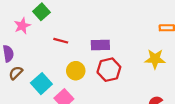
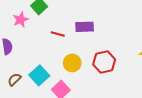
purple rectangle: (100, 45) -> (85, 27), moved
brown semicircle: (16, 73) -> (14, 79), moved

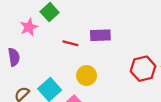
red hexagon: (104, 62) -> (143, 69), moved

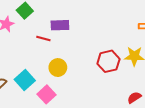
purple rectangle: (100, 35) -> (60, 25), moved

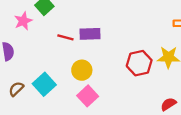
purple rectangle: (60, 25) -> (90, 34), moved
pink square: (46, 94) -> (88, 96), moved

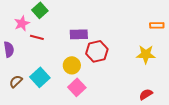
red line: (65, 37) -> (37, 37), moved
red hexagon: (139, 63) -> (97, 51), moved

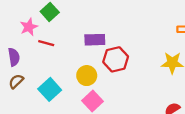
brown semicircle: (16, 81) -> (16, 81), moved

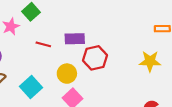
red line: (46, 43) -> (43, 44), moved

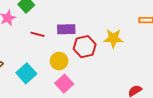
yellow star: (150, 61) -> (113, 38), moved

